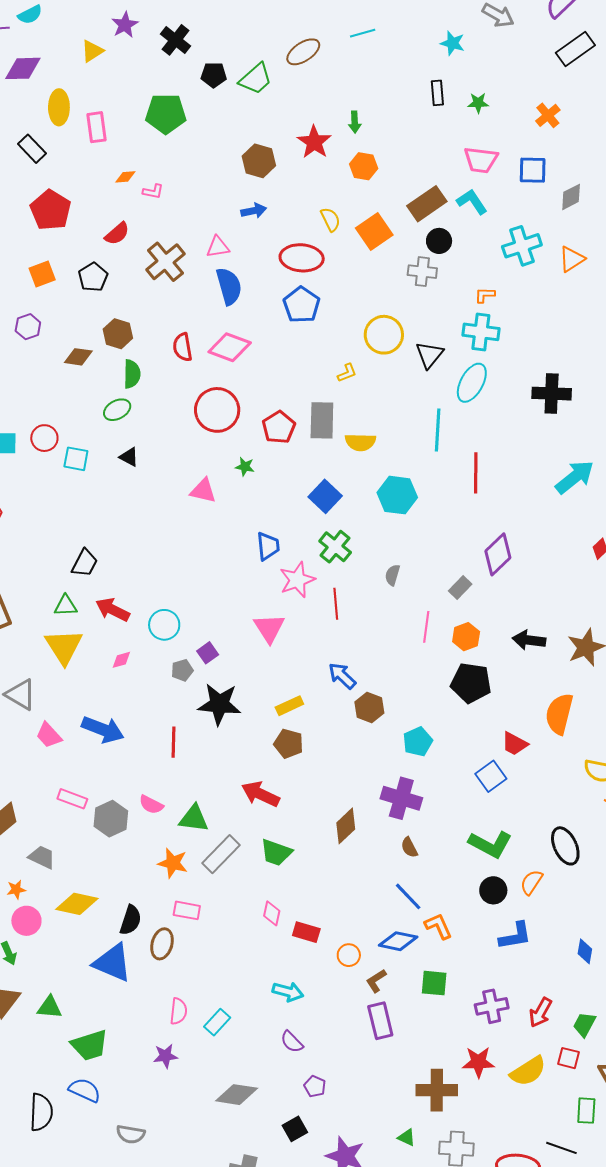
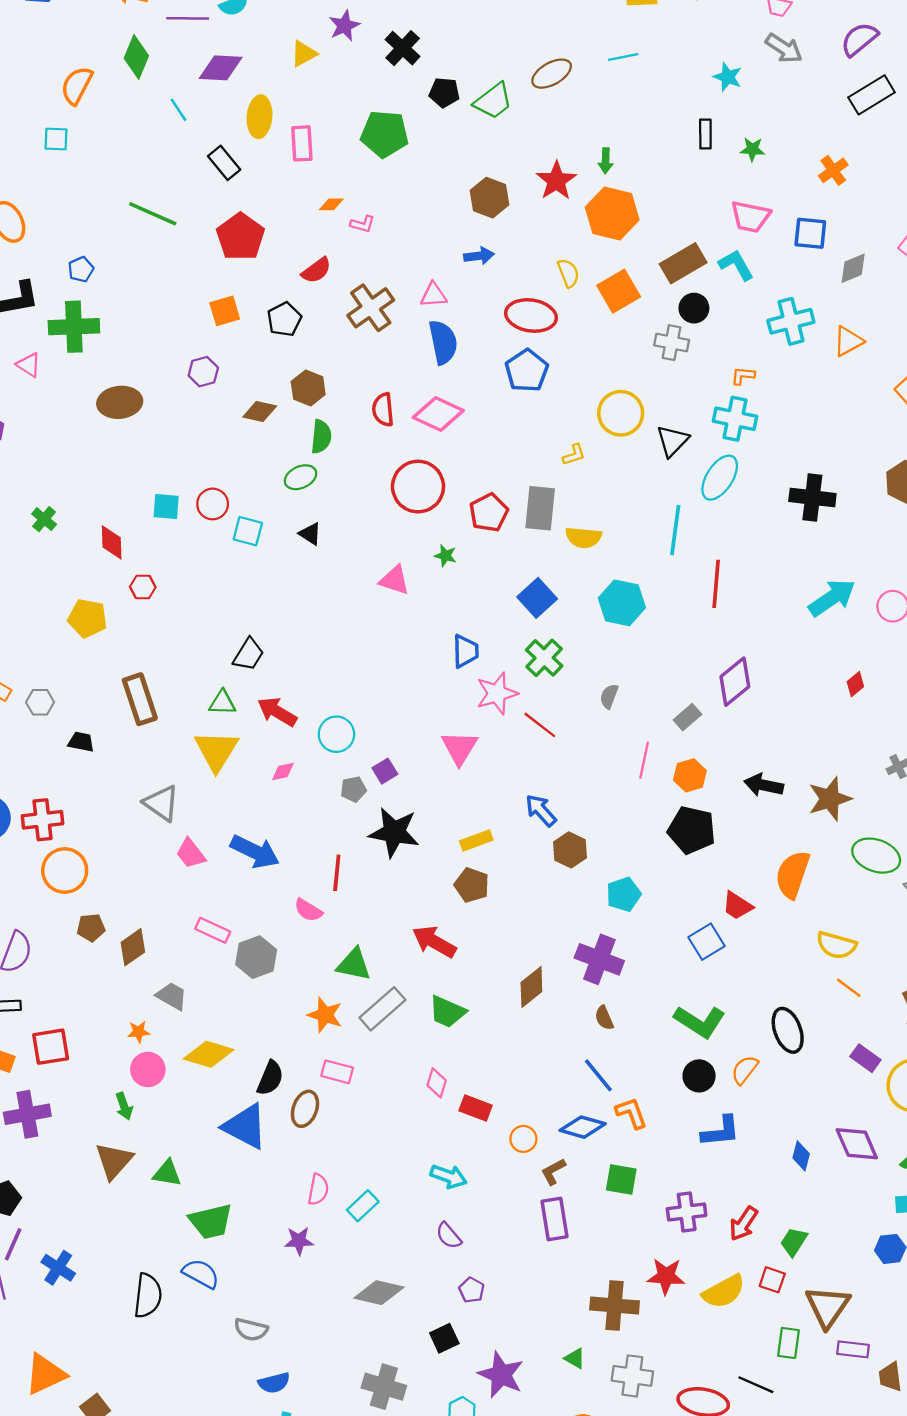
orange hexagon: (364, 166) -> (612, 213), size x1.6
red line: (336, 604) -> (540, 725), turned -52
pink semicircle: (151, 805) -> (308, 910), moved

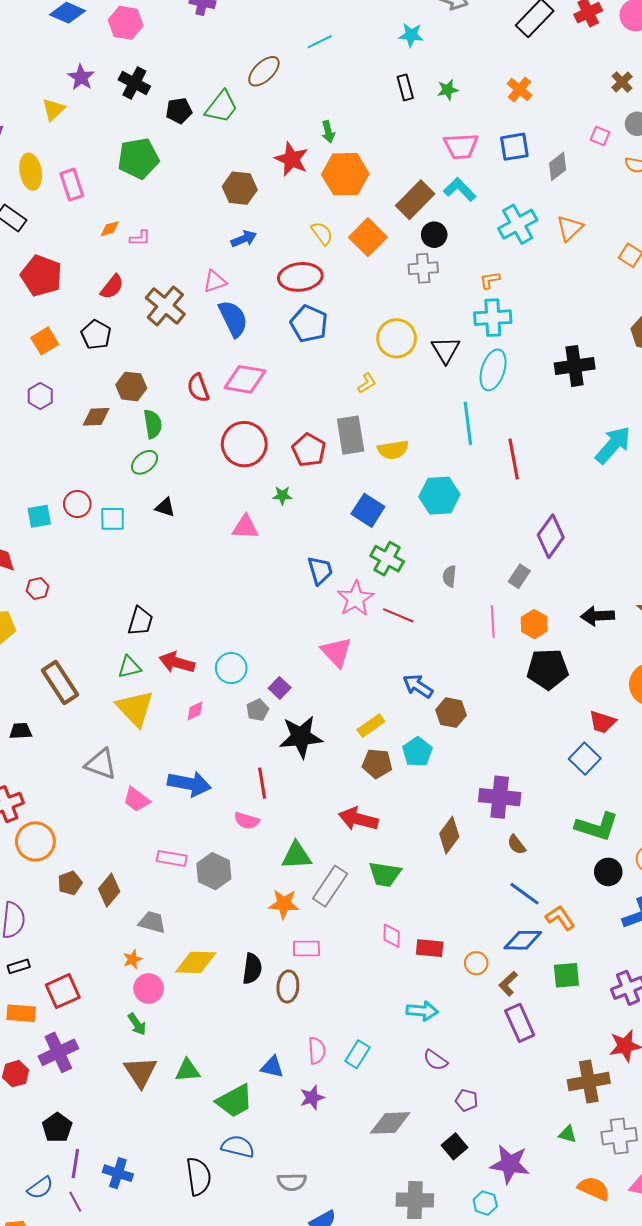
cyan pentagon: (624, 894) -> (417, 752), moved
blue triangle: (245, 1127) -> (272, 1067), moved, size x0.6

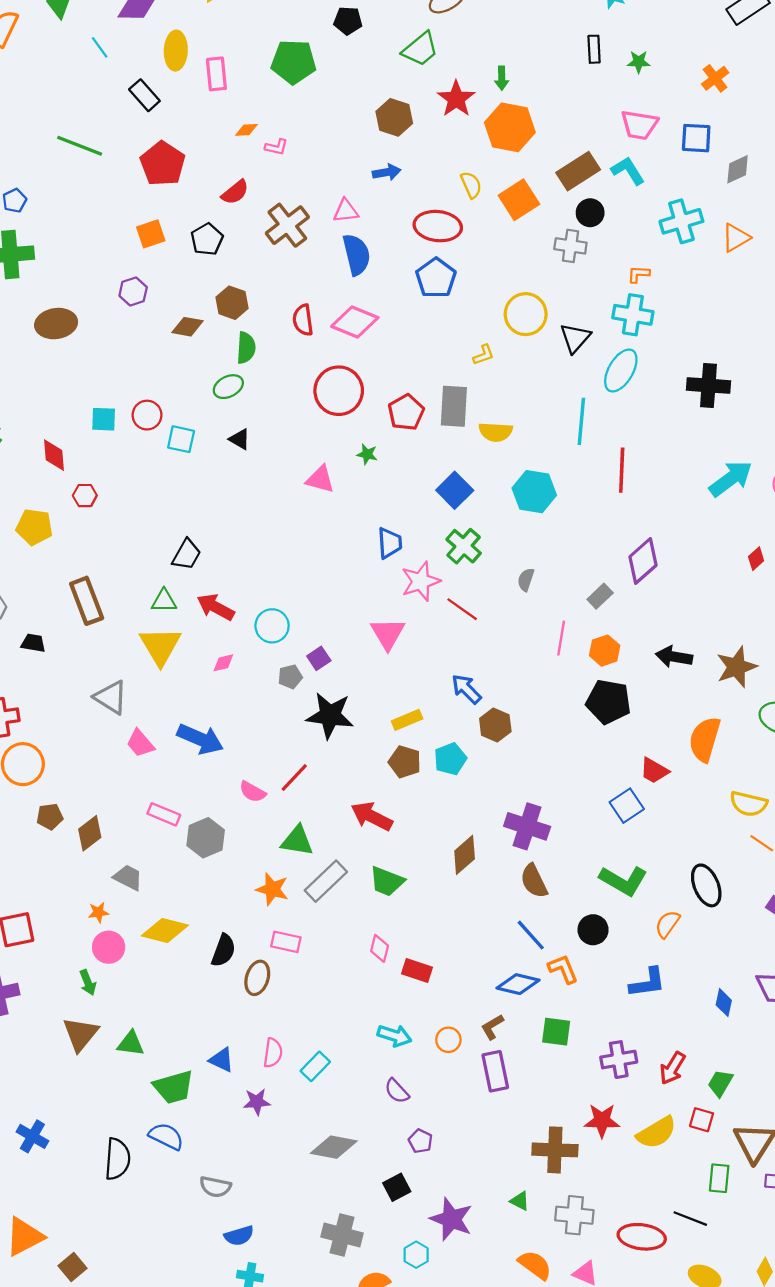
green trapezoid: (221, 107) -> (420, 49), moved
red line: (262, 783) -> (294, 778), moved, turned 40
brown semicircle: (517, 845) -> (534, 881), size x1.5
black circle: (608, 872) -> (593, 930), moved
orange circle: (476, 963) -> (448, 1040), moved

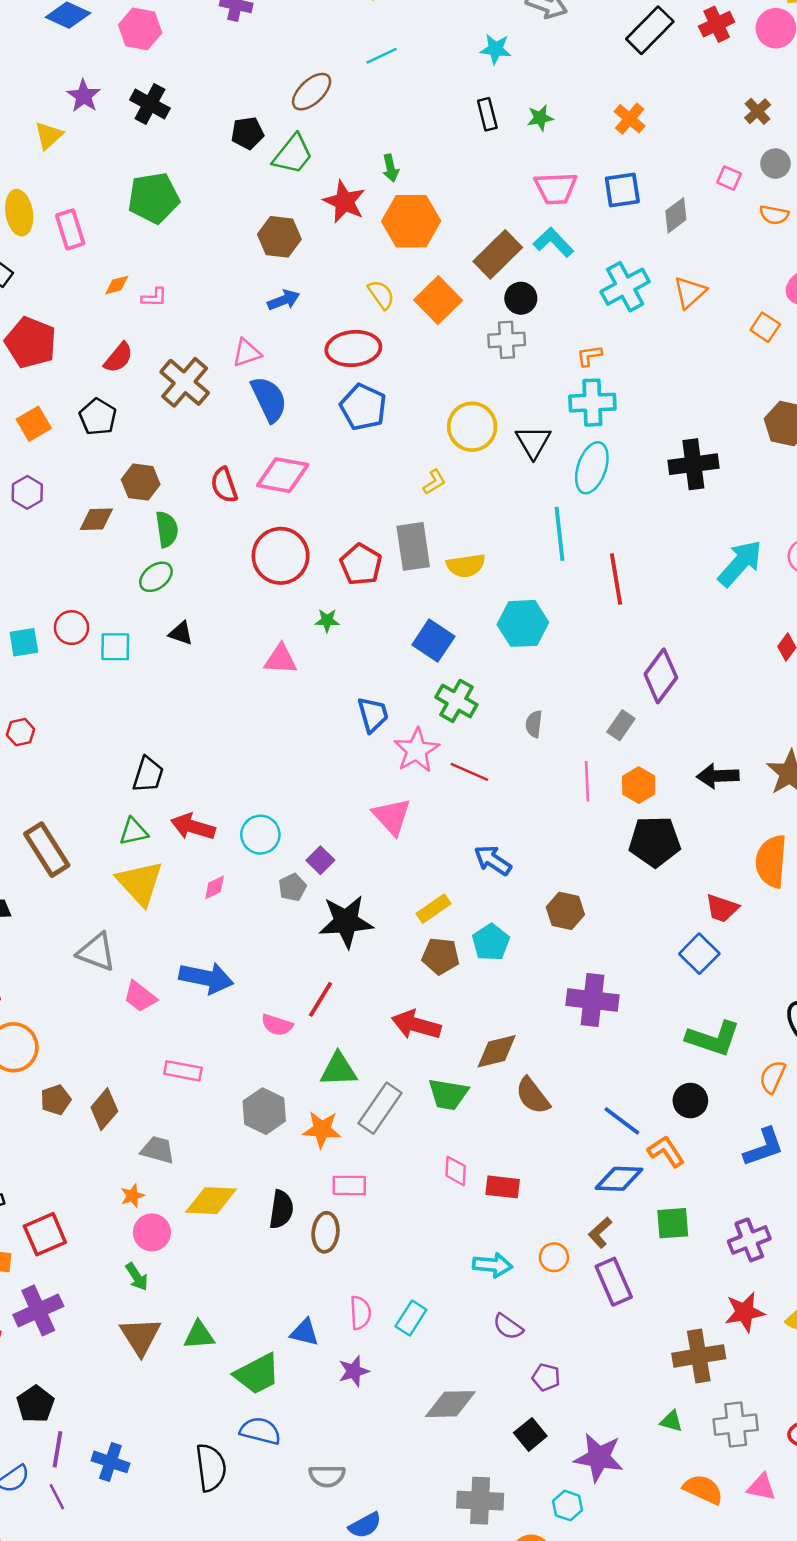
black pentagon: (348, 21) -> (247, 133), moved
brown hexagon: (495, 725) -> (565, 911), moved
gray hexagon: (206, 838) -> (264, 1111), moved
brown diamond: (465, 855) -> (497, 1051), moved, turned 39
brown semicircle: (534, 881) -> (533, 1096), moved

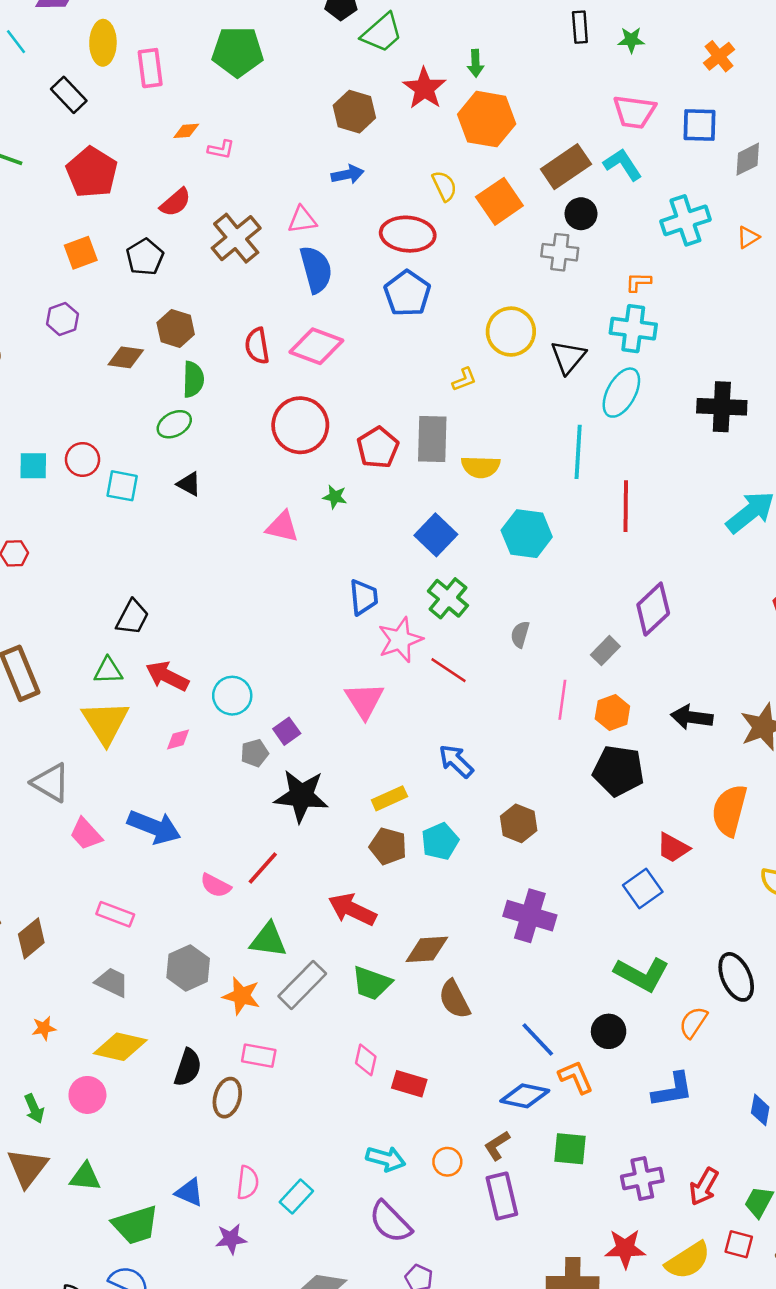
orange triangle: (690, 292) -> (748, 237), size x0.7
gray trapezoid: (158, 1150) -> (112, 982), moved
pink circle: (152, 1232) -> (87, 1095), moved
purple semicircle: (508, 1327) -> (390, 1222), size x1.5

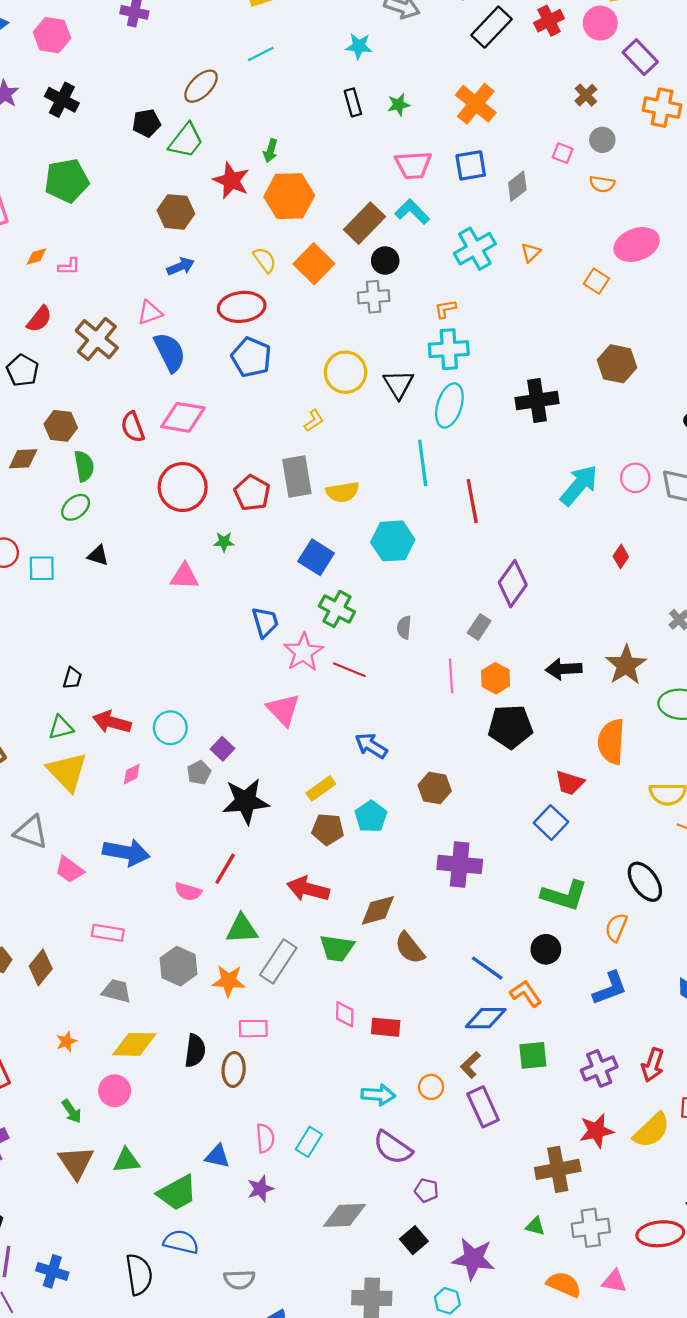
orange cross: (719, 56) -> (476, 104), size x1.5
green arrow: (476, 63) -> (270, 151), turned 30
black trapezoid: (132, 617) -> (72, 678), size x0.7

